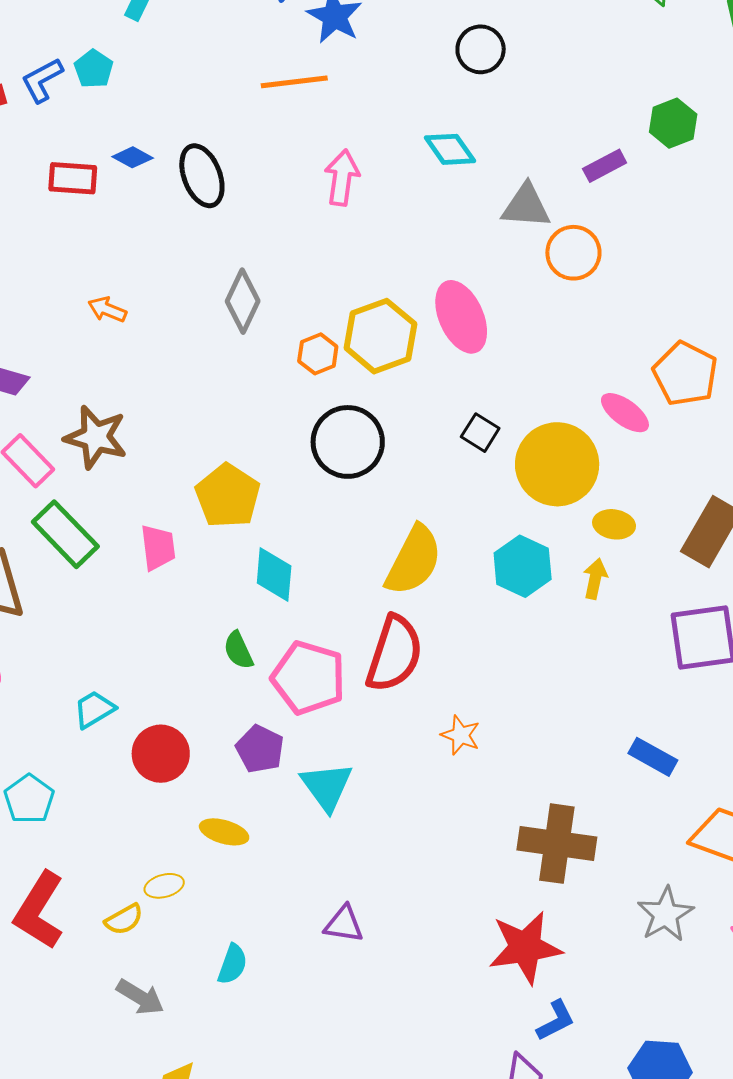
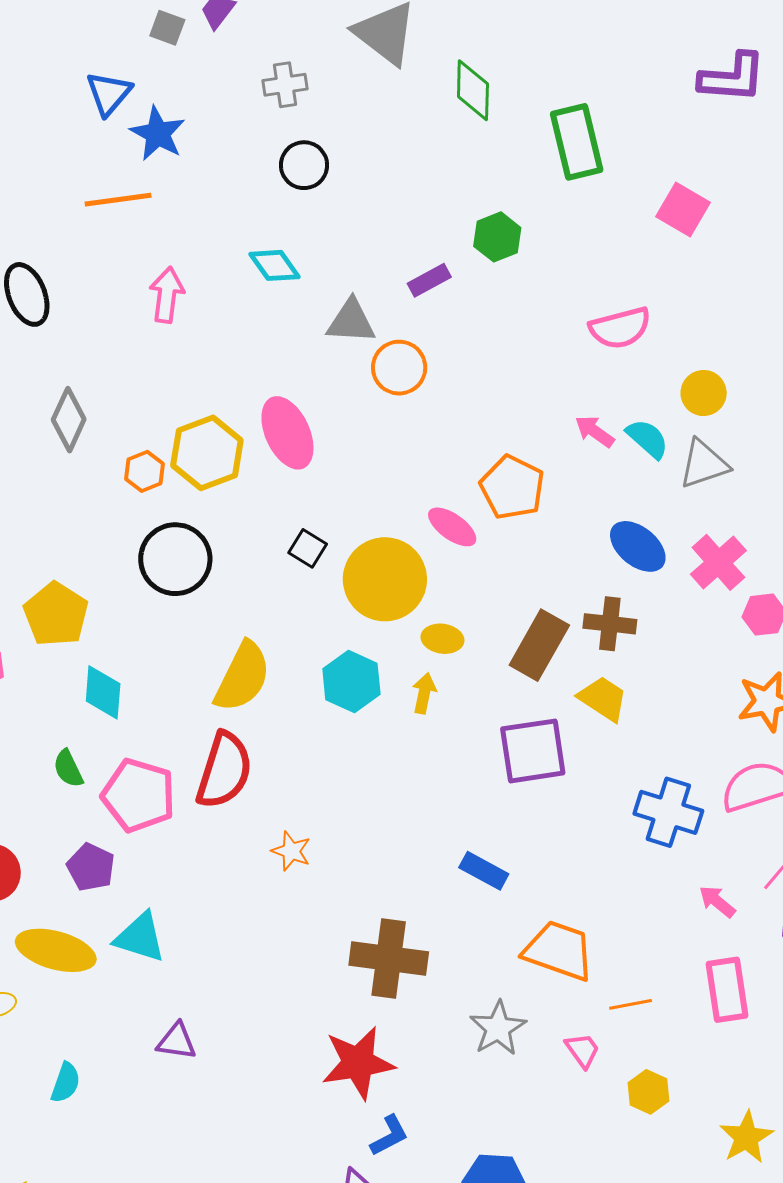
cyan triangle: (327, 786) -> (140, 937), moved, turned -36
yellow ellipse: (224, 832) -> (56, 950), size x1.6

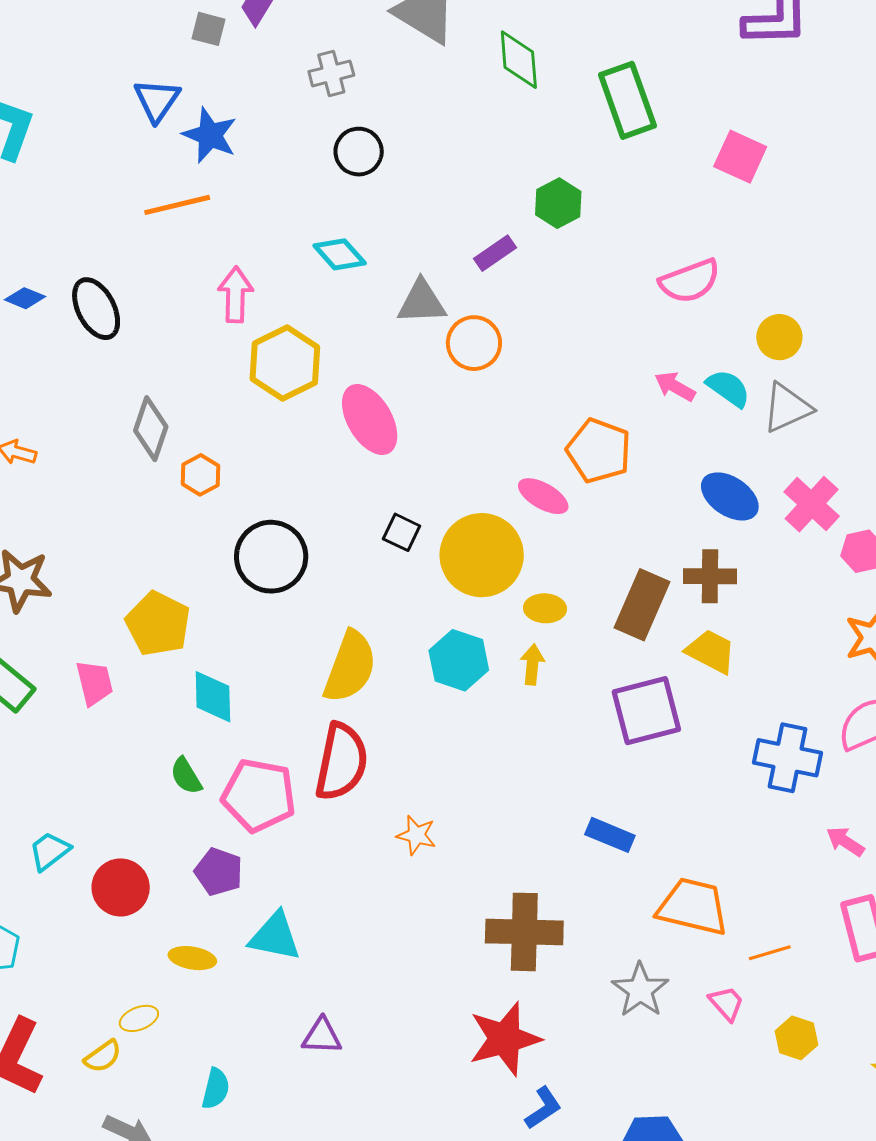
yellow hexagon: (207, 453) -> (285, 363), moved
orange hexagon: (144, 471) -> (200, 475), moved
yellow ellipse: (56, 950) -> (192, 958), size x0.6

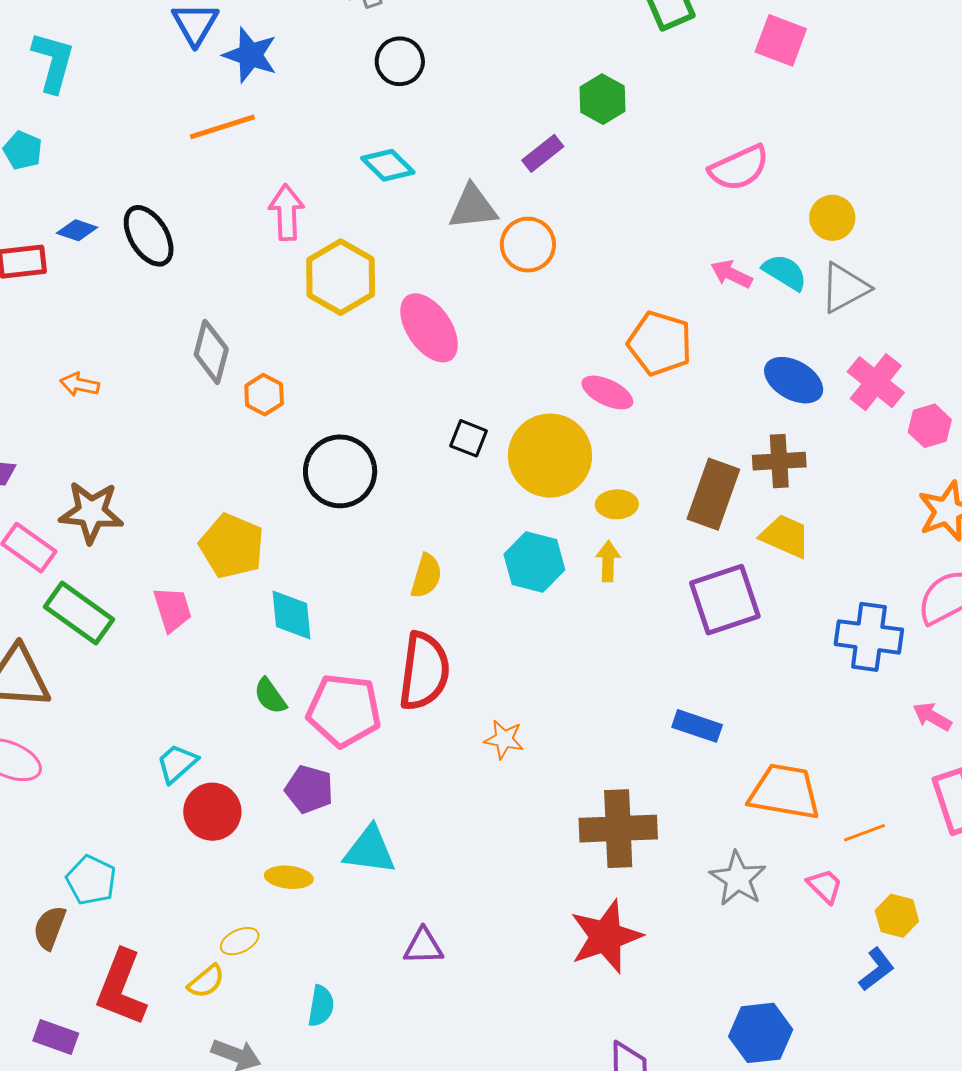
yellow semicircle: (350, 667) -> (426, 576), size x0.6
cyan trapezoid: (50, 851) -> (177, 763), moved
blue L-shape: (543, 1108) -> (877, 969), moved

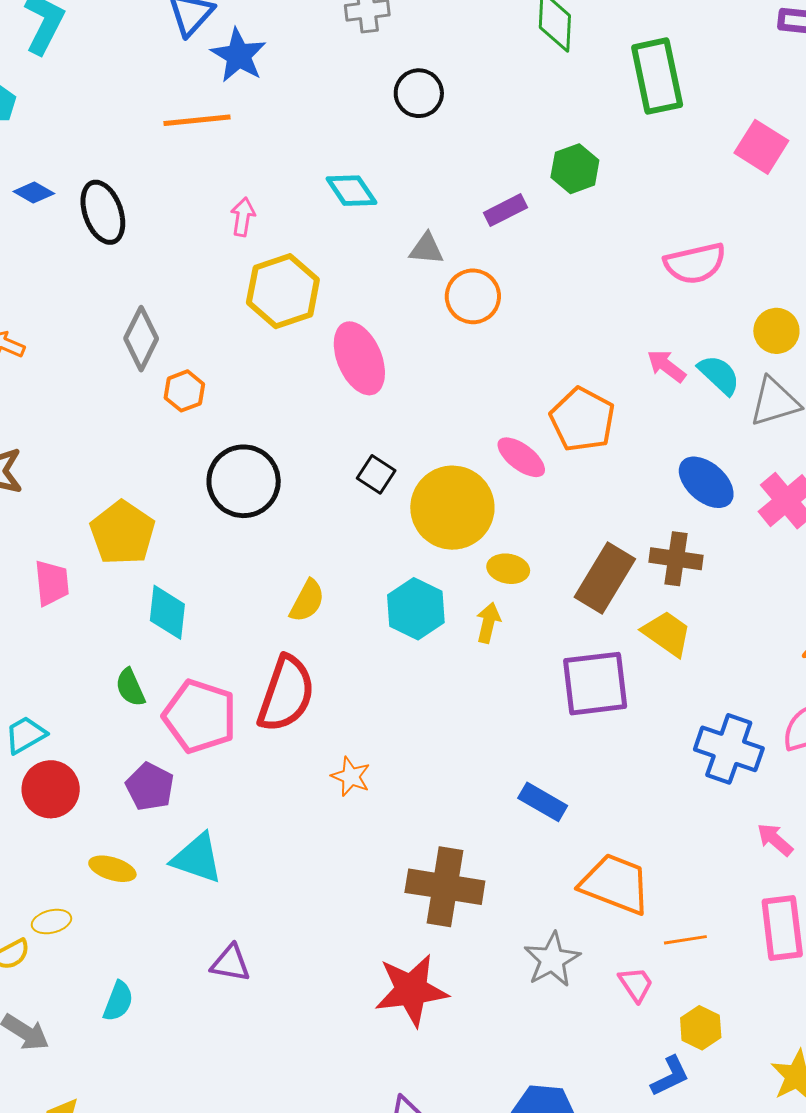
black circle: (400, 61) -> (419, 93), moved
gray triangle: (473, 207) -> (426, 249), size x0.7
pink arrow: (287, 212) -> (243, 217), size x0.7

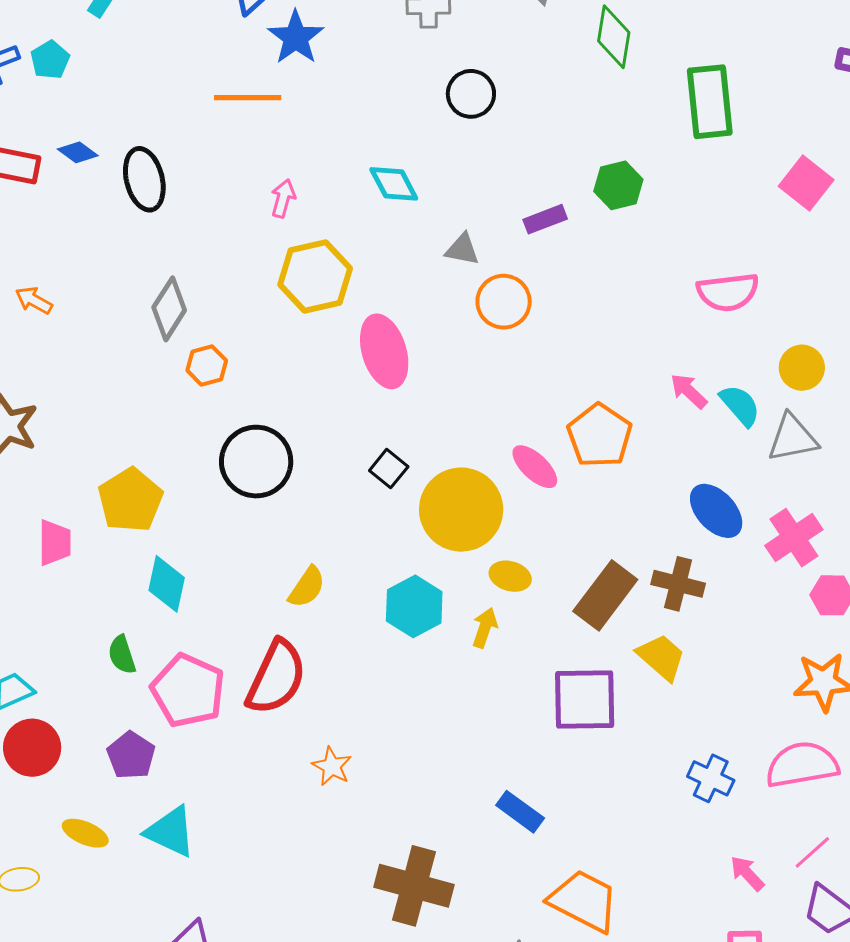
blue cross: (729, 749) -> (711, 778), size x0.7

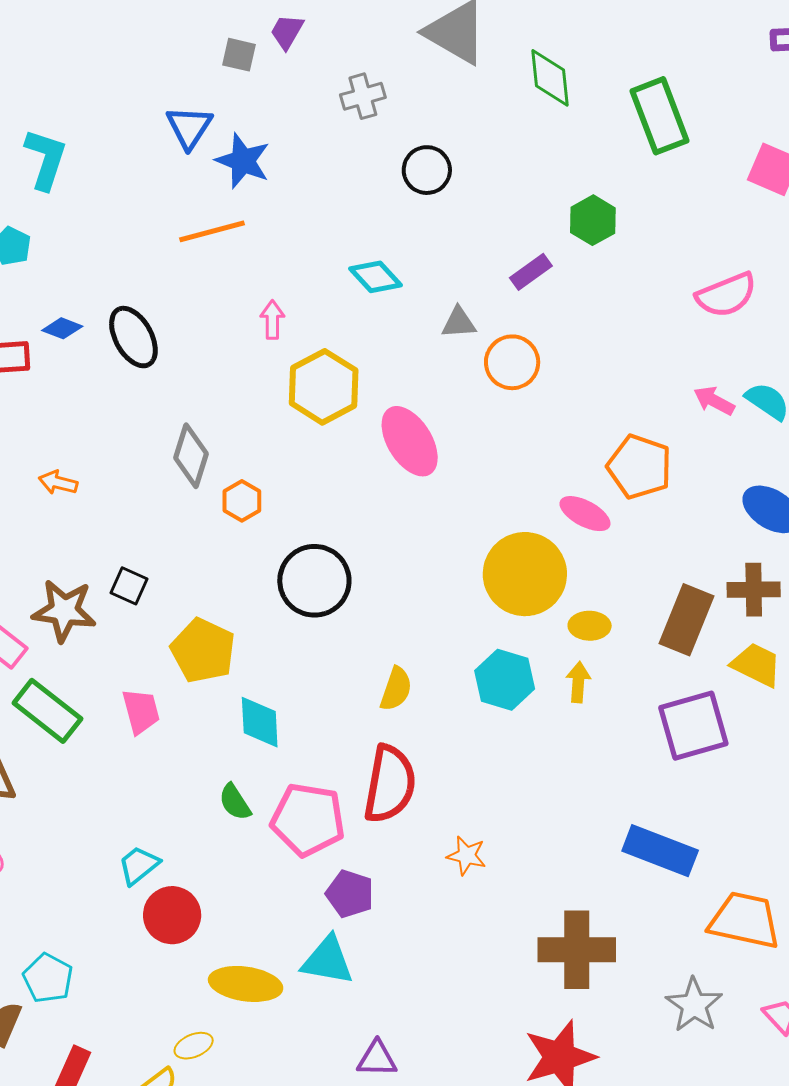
black square: (389, 469) -> (129, 586), moved
purple pentagon: (131, 755) -> (350, 894), moved
blue rectangle: (520, 812) -> (660, 851), size x1.5
yellow ellipse: (85, 833) -> (246, 984), size x1.5

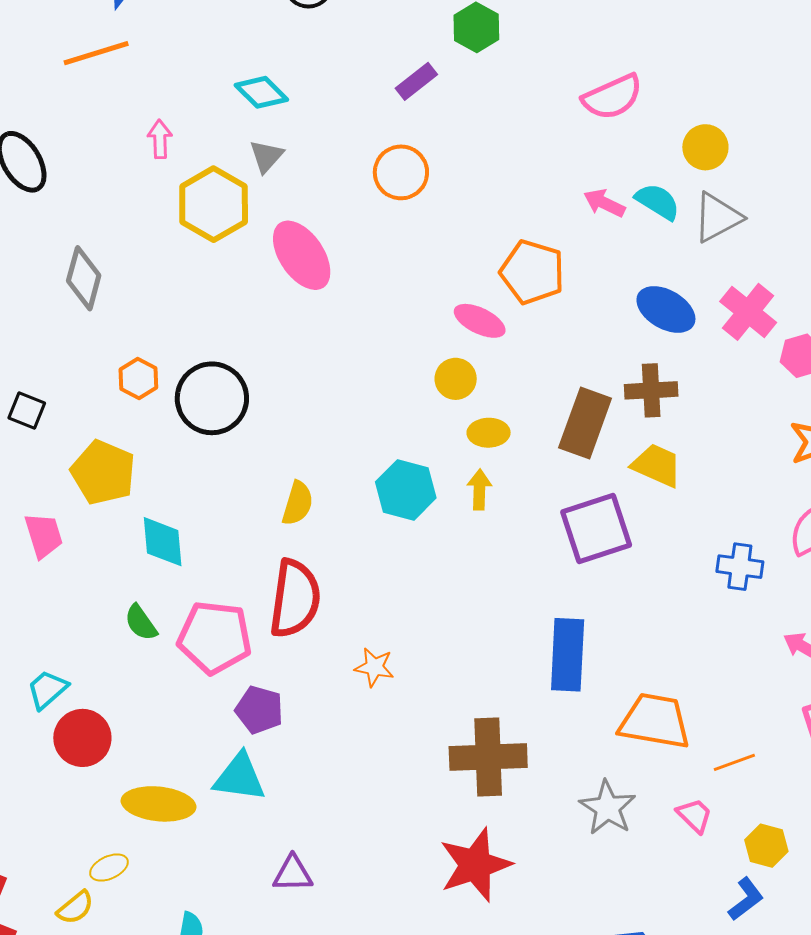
gray triangle: (459, 323) -> (266, 156), moved, turned -42
orange hexagon: (242, 501) -> (138, 379), moved
yellow circle: (525, 574) -> (456, 379), moved, size x0.5
blue rectangle: (660, 851) -> (568, 655), turned 74

